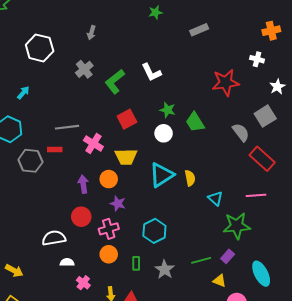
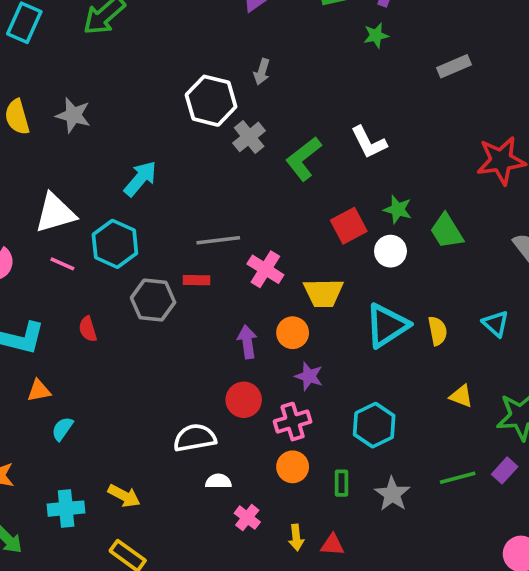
white hexagon: (40, 48) -> (211, 101), moved
cyan arrow: (23, 93) -> (140, 179), size x1.5
red square: (127, 119) -> (349, 226), moved
cyan triangle: (215, 198) -> (496, 324), moved
yellow triangle: (219, 281) -> (461, 396), moved

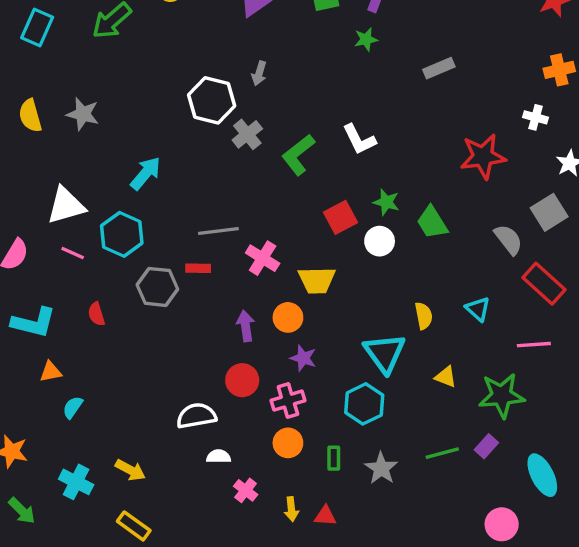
cyan triangle: (387, 325) -> (385, 353), moved, turned -33
cyan cross: (66, 509) -> (76, 482), turned 32

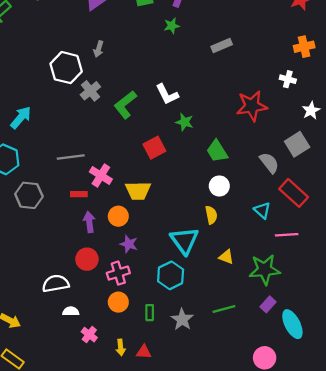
green star: (386, 202) -> (184, 122), moved
white circle: (380, 241) -> (219, 186), moved
red rectangle: (198, 268) -> (79, 194), moved
cyan triangle: (478, 309) -> (262, 210), moved
purple rectangle: (486, 446) -> (268, 304), moved

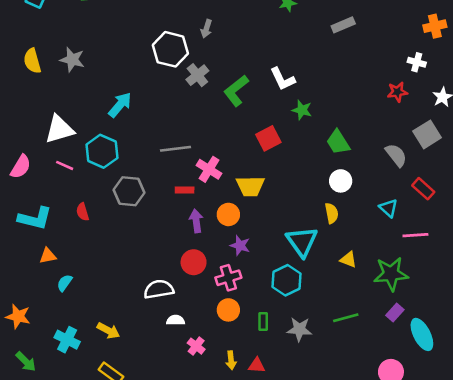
red star: (252, 106) -> (397, 92), moved, size x0.6
red rectangle: (294, 193) -> (423, 189), size x0.7
gray star: (182, 319) -> (299, 329), turned -30

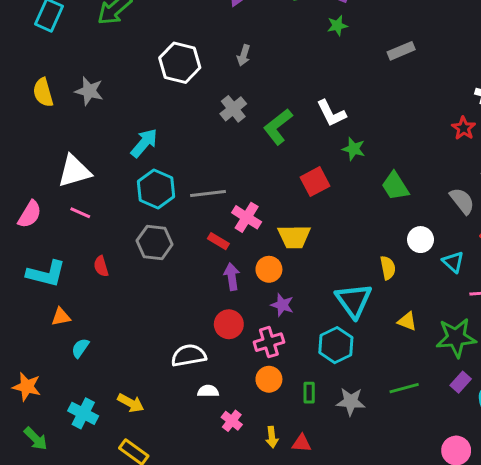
white hexagon: (170, 49) -> (180, 63), moved
red star: (397, 92) -> (464, 128), turned -30
cyan hexagon: (102, 151) -> (156, 189), moved
white circle: (341, 181) -> (420, 240), moved
red rectangle: (185, 190) -> (218, 241), turned 30

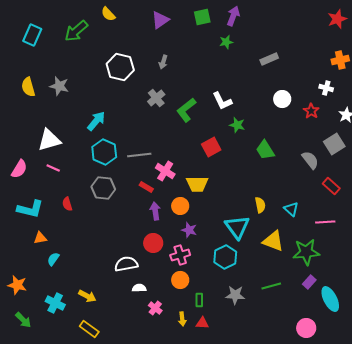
white circle: (420, 240) -> (282, 99), moved
cyan triangle: (453, 262) -> (291, 209), moved
yellow triangle: (407, 321) -> (273, 241), size x1.6
green rectangle: (309, 393) -> (199, 300), moved

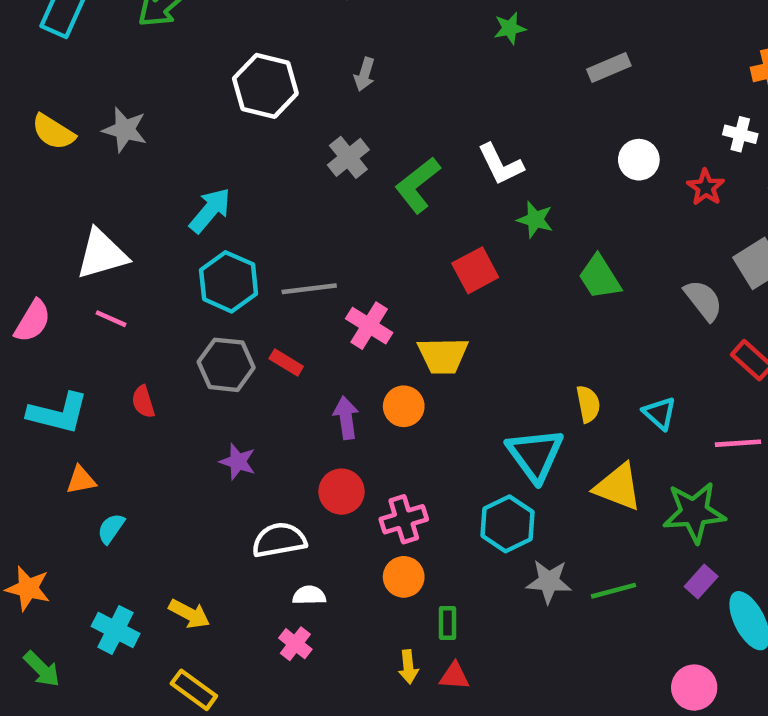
yellow semicircle: (28, 87) -> (53, 132), turned -42
red rectangle: (146, 187) -> (286, 362), moved
purple star: (189, 230) -> (238, 462), moved
gray star: (235, 295) -> (549, 581), moved
pink cross: (155, 308) -> (295, 644), moved

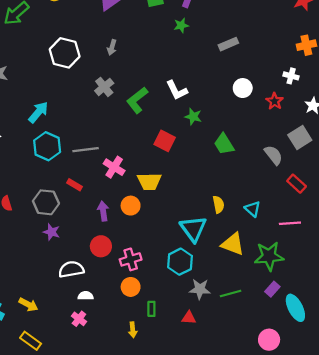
red square: (475, 270) -> (165, 141), turned -35
gray hexagon: (226, 365) -> (46, 202), moved
red triangle: (454, 676) -> (189, 318), moved

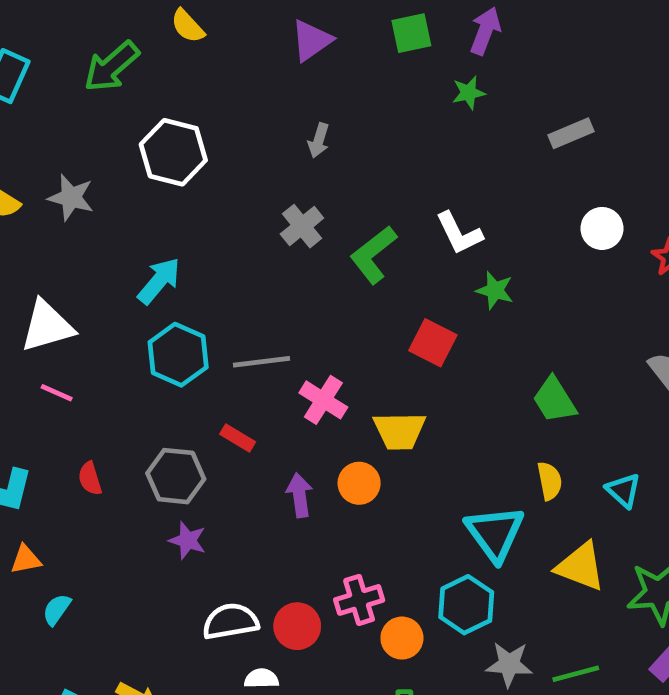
white hexagon: (65, 53) -> (173, 152), moved
green trapezoid: (224, 144) -> (554, 400), moved
red circle: (101, 246) -> (297, 626), moved
orange circle: (131, 287) -> (402, 638), moved

